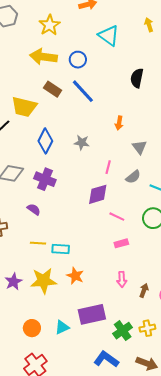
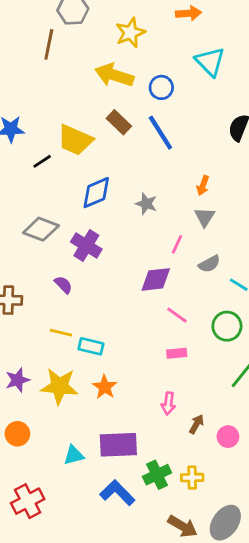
blue diamond: (45, 141) -> (96, 193), turned 30
gray triangle: (139, 147) -> (205, 217), moved
orange circle: (32, 328) -> (17, 434), moved
blue L-shape: (106, 359) -> (117, 493), moved

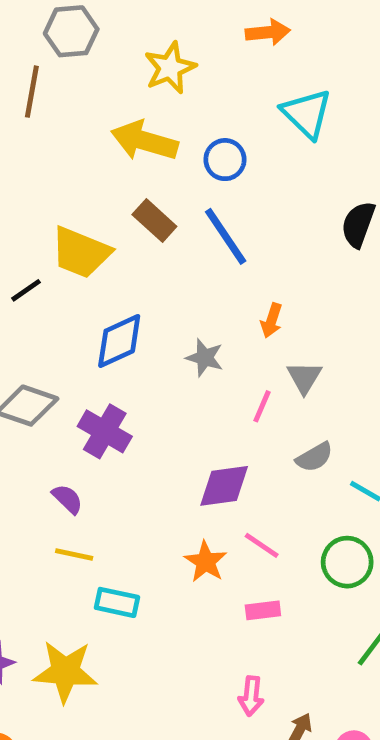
orange arrow: (203, 186) -> (271, 320), moved
pink line: (177, 244) -> (262, 406), moved
yellow line: (61, 333) -> (74, 554), moved
orange star: (105, 387) -> (206, 562), moved

